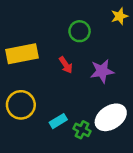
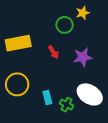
yellow star: (119, 16) -> (83, 13), moved
white ellipse: (111, 117) -> (90, 94), turned 65
cyan rectangle: (58, 121) -> (47, 98), turned -72

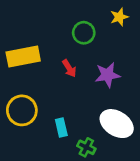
yellow star: (83, 13) -> (119, 17), moved
green cross: (67, 105) -> (86, 147), moved

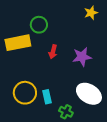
green circle: (84, 33) -> (39, 25), moved
red arrow: (69, 68) -> (53, 52), turned 48
yellow circle: (22, 110) -> (25, 93), moved

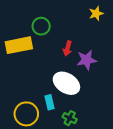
red arrow: (53, 52) -> (68, 48), moved
yellow circle: (25, 93) -> (26, 114), moved
white ellipse: (89, 94) -> (66, 83), moved

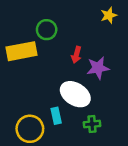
green cross: (70, 118) -> (92, 124), moved, turned -32

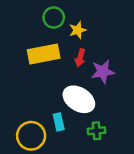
yellow star: (109, 15) -> (78, 30), moved
green circle: (47, 30) -> (54, 18), moved
yellow rectangle: (22, 51) -> (44, 54), moved

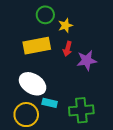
white ellipse: (79, 99) -> (33, 84), moved
cyan rectangle: (59, 122) -> (50, 103), turned -64
green cross: (96, 131) -> (81, 110), size x1.6

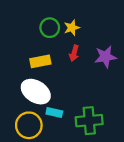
green circle: (45, 15) -> (50, 28), moved
yellow rectangle: (37, 46) -> (40, 61), moved, size x0.7
purple star: (87, 60) -> (105, 57), moved

